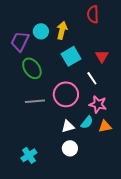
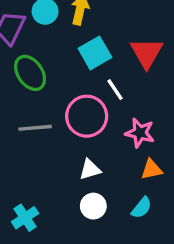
red triangle: (102, 56) -> (147, 53), size x1.5
white line: (92, 78) -> (115, 90), moved
cyan semicircle: (87, 122) -> (142, 208), moved

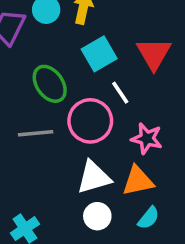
green ellipse: (30, 73) -> (50, 84), moved
white triangle: (90, 169) -> (94, 177), size x1.5
orange triangle: (152, 169) -> (138, 181), moved, size x1.4

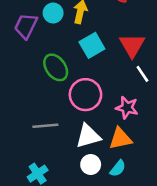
white line: (120, 93) -> (142, 74), moved
gray line: (36, 133) -> (45, 126), moved
cyan semicircle: (148, 218) -> (118, 168), moved

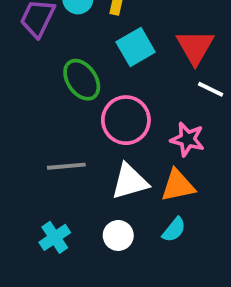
white line: (142, 74) -> (211, 89), turned -30
white circle: (91, 165) -> (118, 235), moved

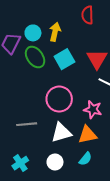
green ellipse: (82, 80) -> (35, 57), moved

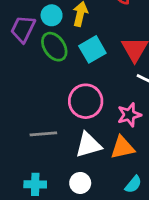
pink star: (93, 110) -> (129, 115), turned -30
cyan semicircle: (85, 159) -> (133, 184), moved
cyan cross: (20, 163) -> (35, 184), turned 35

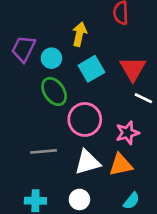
cyan circle: (52, 15) -> (51, 58), moved
green ellipse: (54, 47) -> (54, 91), moved

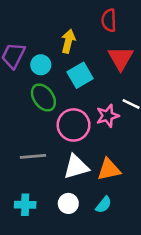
red triangle: (133, 69) -> (121, 58), moved
pink star: (127, 133) -> (108, 116), moved
cyan semicircle: (131, 201) -> (104, 205), moved

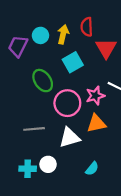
red semicircle: (109, 20) -> (87, 27), moved
cyan circle: (41, 65) -> (41, 35), moved
orange triangle: (109, 169) -> (96, 124), moved
white circle: (68, 203) -> (48, 164), moved

